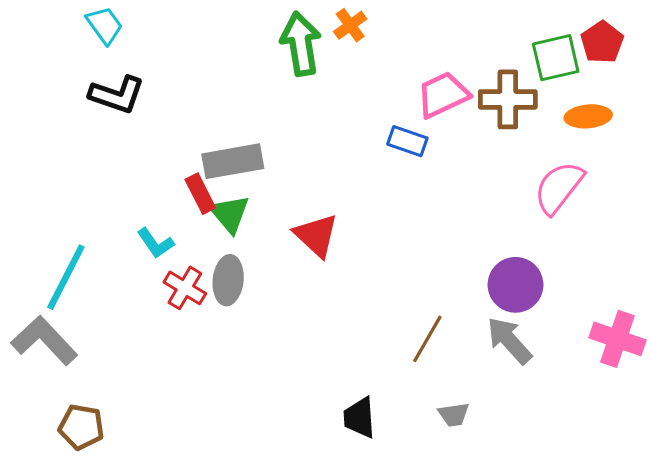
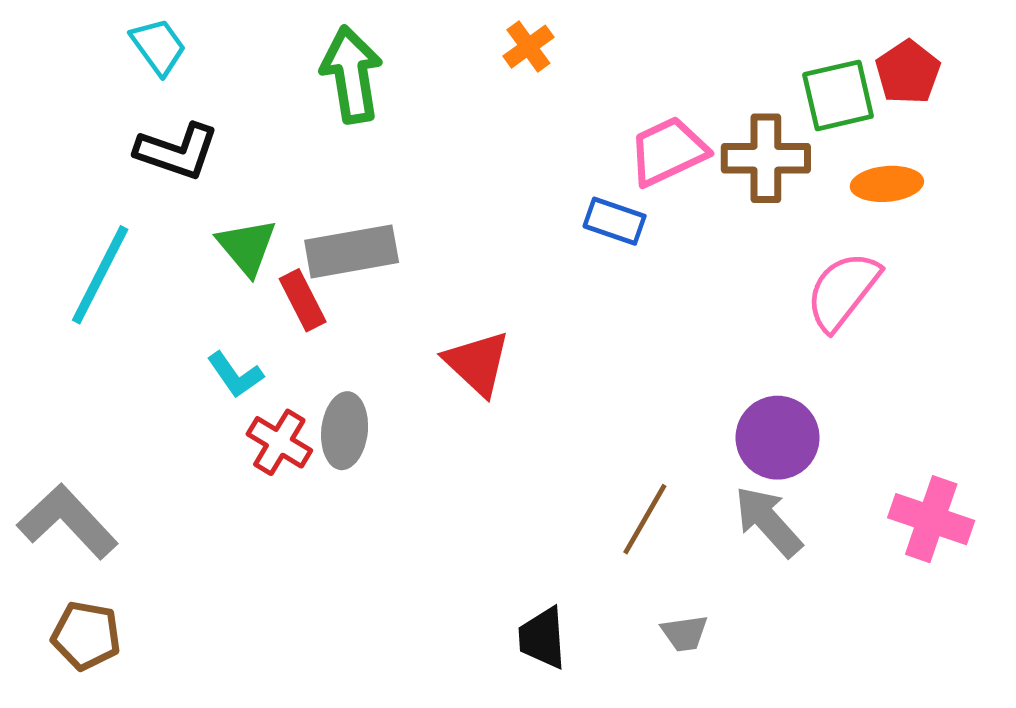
green arrow: (301, 44) -> (352, 74), moved
green triangle: (230, 214) -> (247, 247), moved
cyan line: (66, 277) -> (100, 275), moved
brown pentagon: (81, 427) -> (86, 636), moved

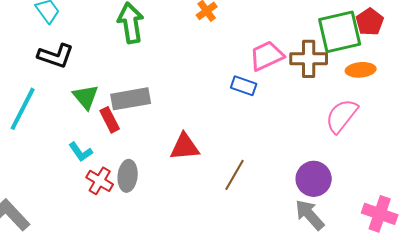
green square: (838, 95) -> (340, 32), size x1.4
red triangle: (477, 363) -> (185, 147), turned -48
brown line: (645, 519) -> (235, 175), moved

